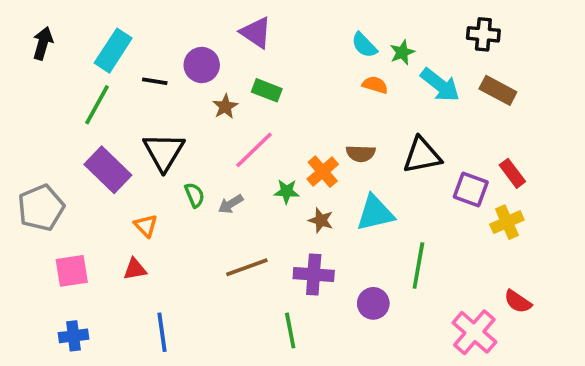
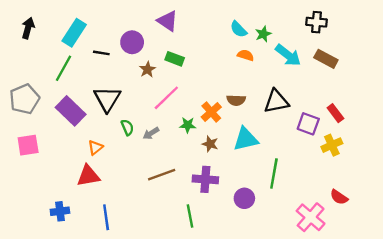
gray pentagon: (41, 208) -> (24, 99), moved
orange triangle: (146, 226) -> (95, 147), turned 35
red triangle: (135, 269) -> (88, 176), size x1.5
pink square: (72, 271) -> (28, 145), moved
blue cross: (73, 336) -> (60, 211), moved

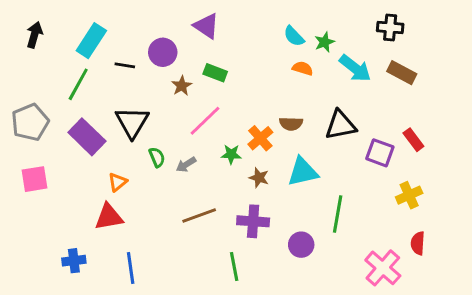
yellow cross: (332, 145) -> (409, 195), moved
red semicircle: (339, 197) -> (418, 243), turned 60

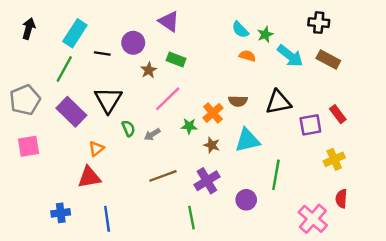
purple square: (380, 153) -> (310, 125), turned -30
purple cross: (253, 221) -> (207, 181), turned -35

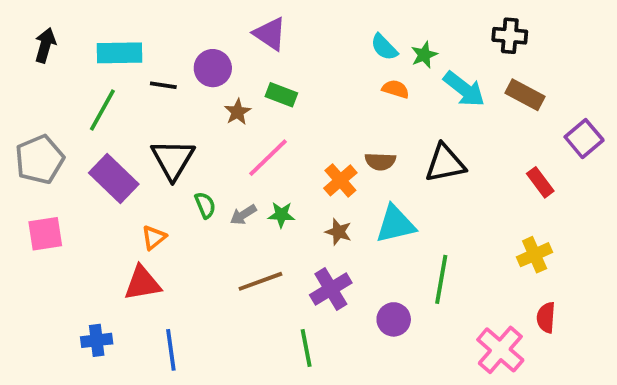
cyan rectangle: (75, 33) -> (119, 53), turned 56
purple square: (310, 125) -> (584, 139), moved, turned -30
green star: (189, 126) -> (281, 215), moved

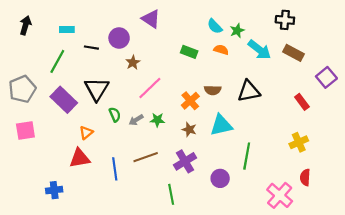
cyan rectangle: (119, 53) -> (67, 30), size x0.6
green rectangle: (281, 95) -> (189, 52), moved
blue line: (171, 350) -> (115, 169), moved

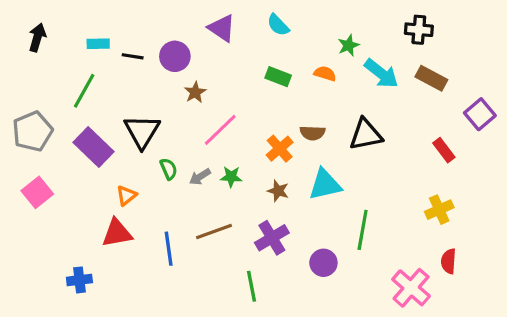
cyan semicircle: (215, 26) -> (278, 25), moved
black line: (91, 48) -> (133, 56), moved
pink square: (25, 131) -> (37, 192), turned -30

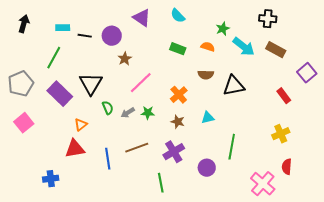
brown semicircle: (313, 133) -> (206, 75), moved
cyan triangle: (325, 185) -> (208, 118), size x0.6

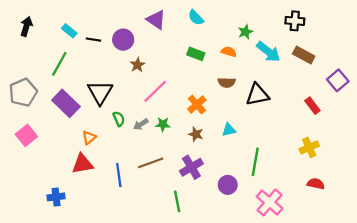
cyan rectangle: (63, 28) -> (69, 31), turned 40
red semicircle: (287, 167) -> (316, 184), turned 98
pink cross: (263, 184) -> (270, 202), moved

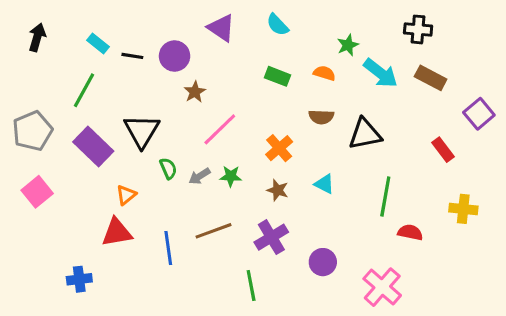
cyan triangle: (229, 130) -> (324, 184), turned 40
yellow cross: (309, 147) -> (463, 209), moved, turned 30
green line: (255, 162) -> (385, 196), moved
red semicircle: (316, 184) -> (410, 232), moved

